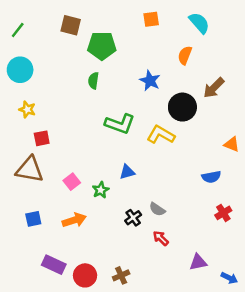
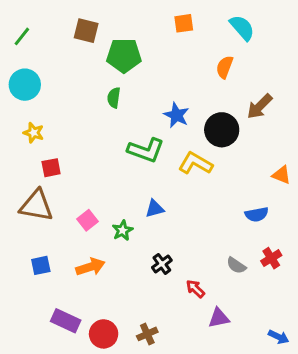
blue star: (150, 81) -> (176, 115), moved
gray semicircle: (157, 209) -> (236, 265), moved
purple triangle: (198, 262) -> (219, 318), moved

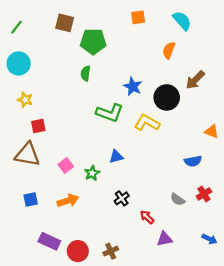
blue arrow: (279, 337) -> (209, 239), moved

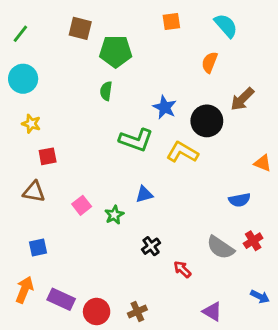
brown triangle: (27, 155) -> (34, 192), size x0.7
gray semicircle: (178, 200) -> (220, 248), size x1.5
orange arrow: (68, 201) -> (24, 290), moved, turned -50
purple triangle: (164, 239) -> (212, 312), moved, turned 42

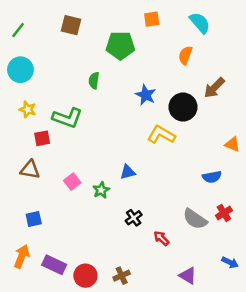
green pentagon: (116, 51) -> (120, 46), moved
green L-shape: (136, 140) -> (67, 118), moved

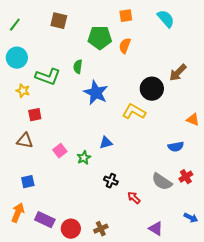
orange semicircle: (185, 55) -> (125, 46), moved
blue star: (146, 95) -> (96, 93), moved, size x1.4
green L-shape: (67, 118) -> (48, 77), moved
black cross: (134, 218) -> (111, 181), turned -32

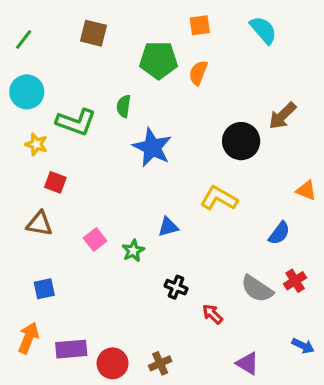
yellow L-shape: (134, 112) -> (219, 198), moved
red square: (35, 115) -> (55, 182), turned 32
blue semicircle: (176, 147) -> (279, 233), turned -42
purple rectangle: (45, 220) -> (71, 349), turned -30

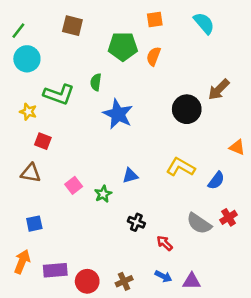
cyan circle: (27, 92) -> (27, 59), moved
yellow L-shape: (219, 198) -> (181, 167), moved
blue arrow: (303, 346) -> (163, 276), moved
purple triangle: (247, 363) -> (192, 281), turned -30

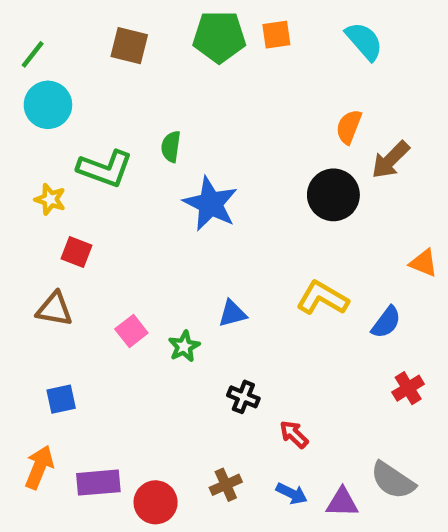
green pentagon: (123, 47) -> (219, 37), moved
orange semicircle: (154, 56) -> (349, 127), moved
gray semicircle: (199, 224) -> (393, 480), moved
brown cross: (124, 281) -> (226, 485), moved

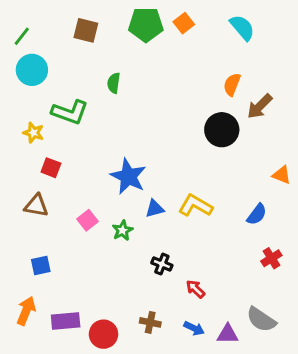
orange square: (276, 35) -> (184, 23), turned -30
green semicircle: (171, 147) -> (114, 83), moved
blue star: (210, 204) -> (128, 176), moved
yellow L-shape: (322, 298) -> (195, 206), moved
brown cross: (226, 485) -> (150, 322), turned 36

